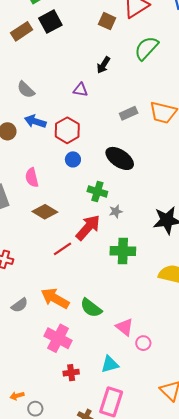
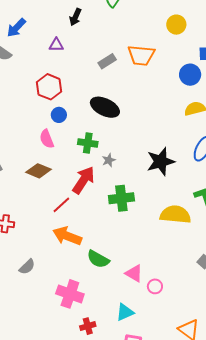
blue arrow: (35, 121) -> (16, 28), moved, turned -55
pink semicircle: (32, 178) -> (47, 139), moved
orange arrow: (55, 298) -> (67, 236), moved

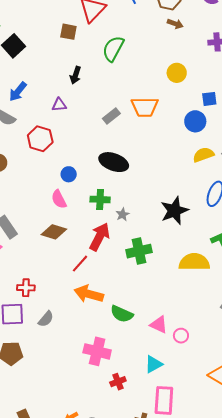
red hexagon: (49, 87) -> (40, 139), moved
gray semicircle: (27, 267) -> (46, 319), moved

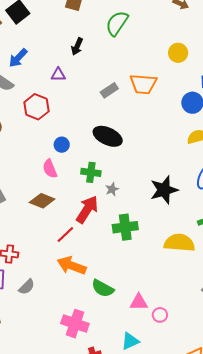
pink triangle: (159, 325) -> (139, 302), turned -30

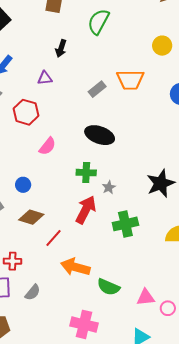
blue circle: (62, 145) -> (23, 185), moved
pink semicircle: (50, 169) -> (47, 146), moved, turned -114
brown diamond: (42, 201) -> (31, 217), moved
red line: (65, 235) -> (53, 238), moved

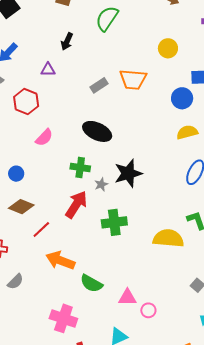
black star: (161, 183) -> (128, 173), moved

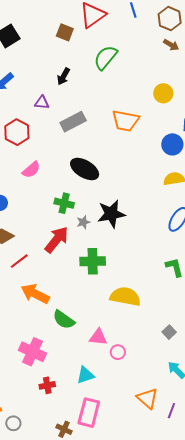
gray rectangle: (99, 85) -> (73, 122), moved, size x1.4
yellow semicircle: (168, 238) -> (125, 297), moved

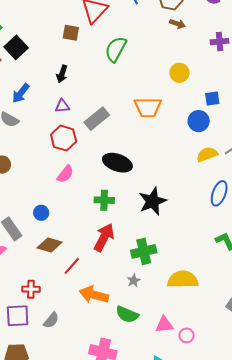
black arrow: (63, 77) -> (62, 74), moved
red hexagon: (17, 132) -> (64, 138), moved
gray star: (83, 222) -> (134, 281), moved

